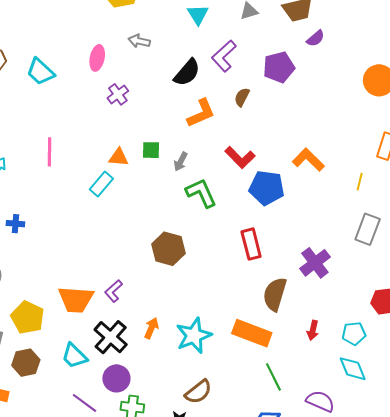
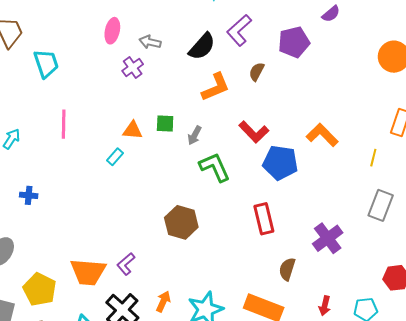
gray arrow: (139, 41) -> (150, 42), moved
cyan trapezoid: (40, 72) -> (46, 63), moved, turned -152
cyan rectangle: (101, 184) -> (115, 157), size x0.7
brown semicircle: (275, 294) -> (287, 269), size x0.7

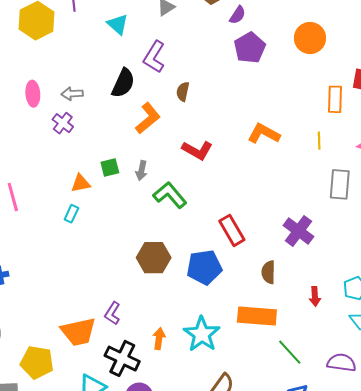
purple pentagon: (294, 42) -> (250, 48), moved
blue pentagon: (280, 163) -> (204, 267), moved

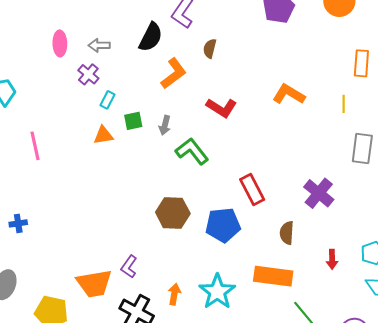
cyan rectangle: (71, 214) -> (108, 100), moved

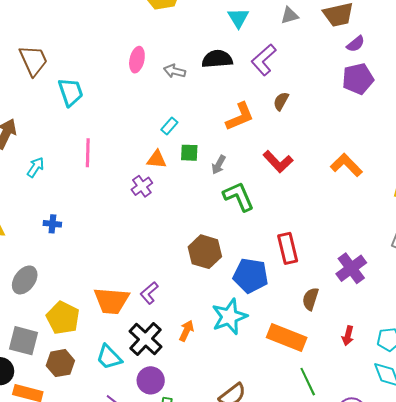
black semicircle: (151, 37) -> (217, 59), moved, turned -136
purple cross: (88, 74) -> (142, 186), moved
cyan star: (217, 292) -> (229, 317), moved

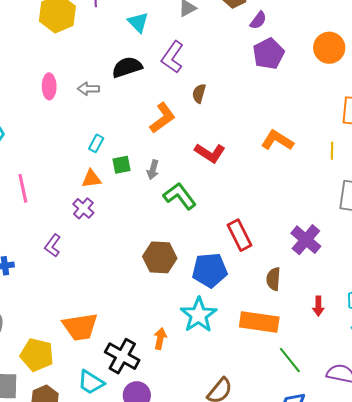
purple L-shape: (149, 293) -> (53, 245), moved

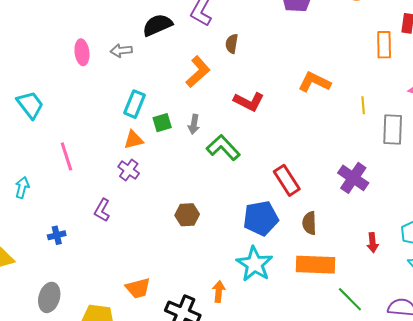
cyan rectangle: (96, 143) -> (135, 104), size x1.5
yellow line: (332, 151) -> (363, 105), moved
brown hexagon: (160, 257) -> (187, 215), moved, size x0.7
brown semicircle: (273, 279) -> (309, 223), moved
orange trapezoid: (80, 327) -> (138, 288), size x0.7

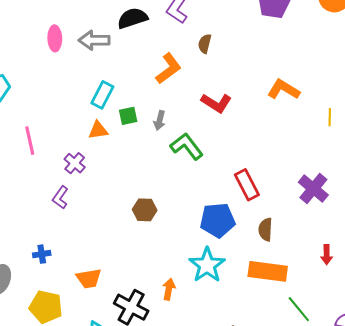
gray arrow: (121, 51) -> (94, 40), size x1.4
purple cross: (129, 170) -> (75, 163), moved
blue cross: (57, 235) -> (42, 254), moved

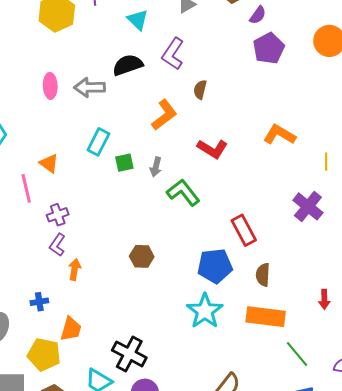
orange triangle: (98, 130) -> (49, 163), moved, turned 45
purple cross: (75, 163) -> (58, 215), moved, turned 30
purple cross: (313, 189) -> (308, 206), moved
orange trapezoid: (89, 278) -> (71, 329), moved, turned -64
orange arrow: (169, 289) -> (75, 269), moved

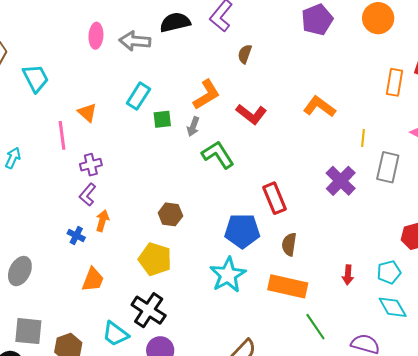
orange L-shape: (164, 115) -> (206, 95), moved
blue cross: (39, 302) -> (76, 236), moved, turned 30
yellow pentagon: (44, 355) -> (155, 259), moved

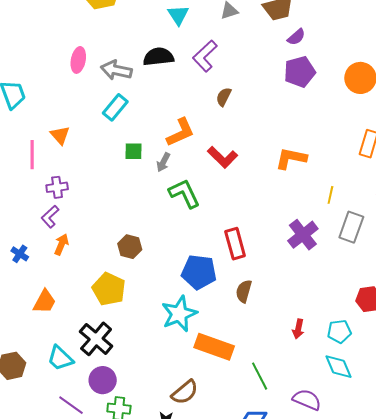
cyan rectangle: (138, 96) -> (115, 107), moved
orange L-shape: (319, 107) -> (291, 158), turned -32
blue cross: (76, 236) -> (20, 254), moved
orange rectangle: (288, 286) -> (214, 347), moved

